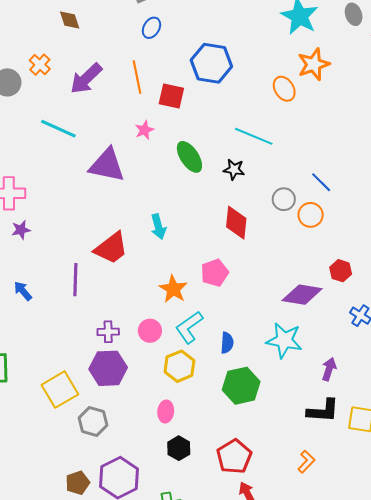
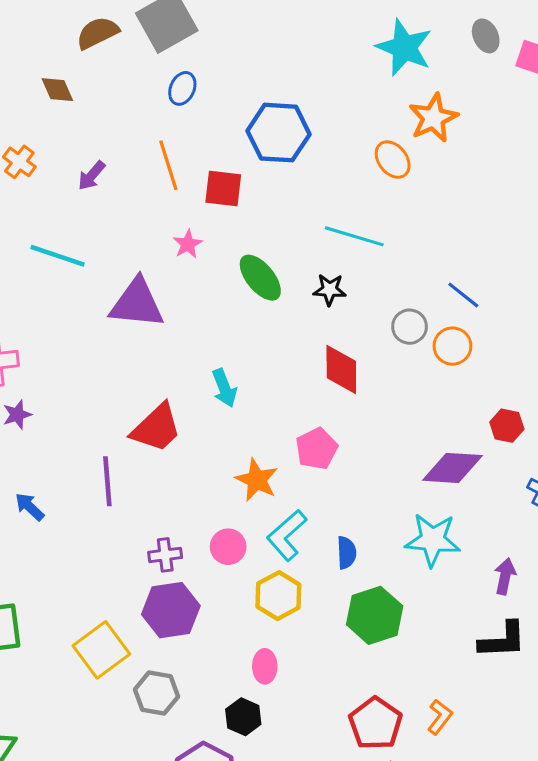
purple arrow: (86, 79) -> (92, 176), size x0.6
black hexagon: (179, 448) -> (243, 717), moved
orange L-shape: (306, 462) -> (440, 717), moved

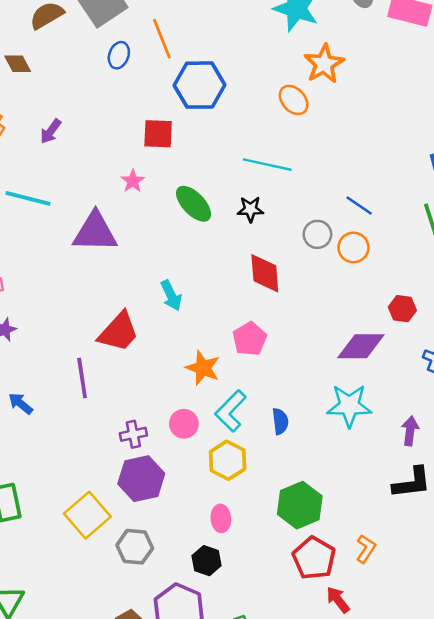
orange line: (168, 165) -> (162, 39), moved
green hexagon: (375, 615) -> (300, 505), moved

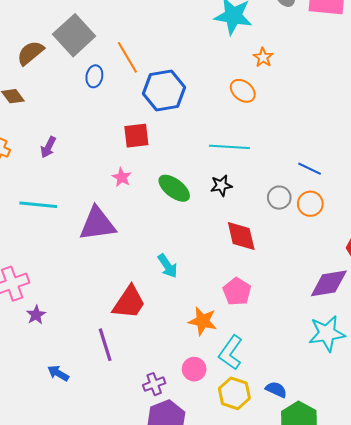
orange star: (324, 64) -> (263, 57), size x0.6
blue semicircle: (280, 421) -> (276, 390), moved, turned -50

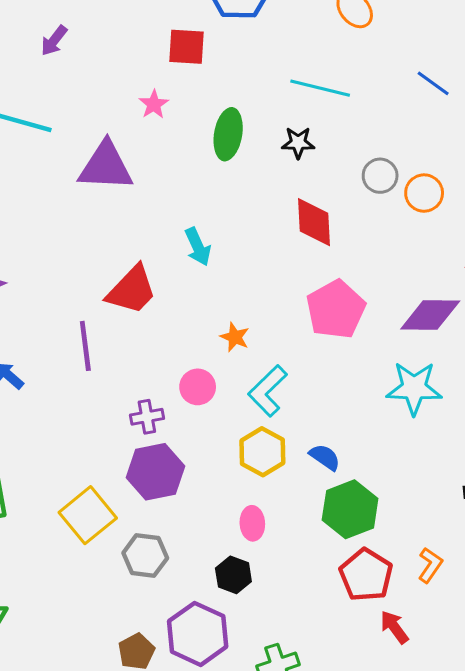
blue line: (310, 169) -> (433, 83), moved
green ellipse: (174, 188) -> (228, 134), turned 52
pink pentagon: (237, 292) -> (336, 309), moved, size x1.4
orange star: (203, 321) -> (235, 337), size x0.7
pink circle: (194, 369) -> (198, 387), moved

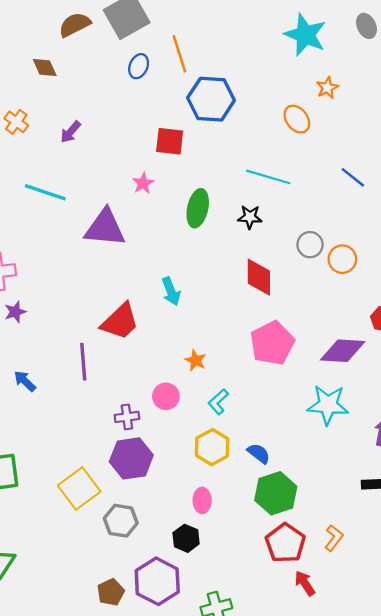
cyan L-shape: (268, 391) -> (218, 402), size x0.7

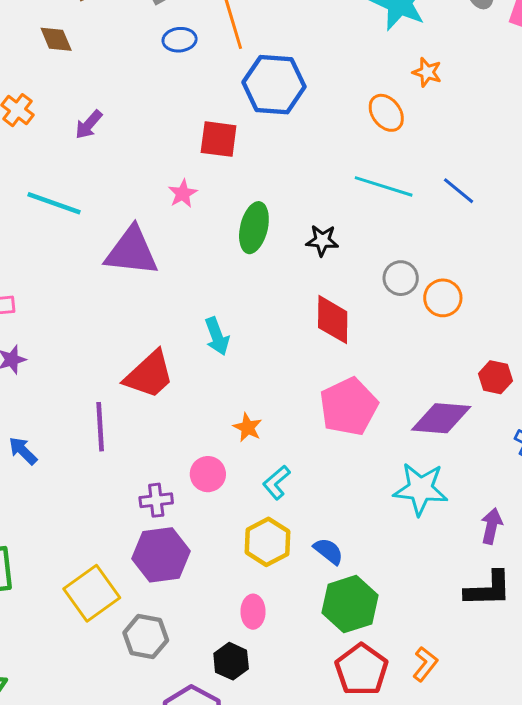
blue ellipse: (139, 66) -> (180, 40), turned 60
orange star: (327, 88) -> (427, 72), turned -30
cyan line: (268, 177) -> (384, 186), moved

